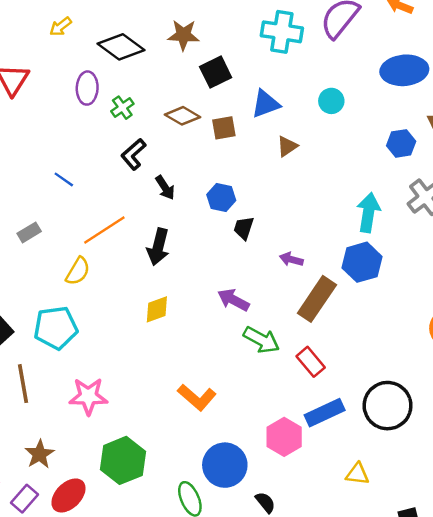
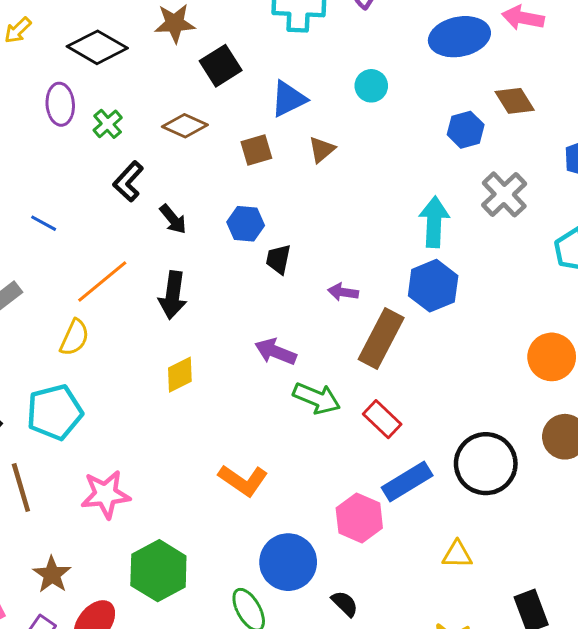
brown square: (224, 128) -> (256, 150), moved

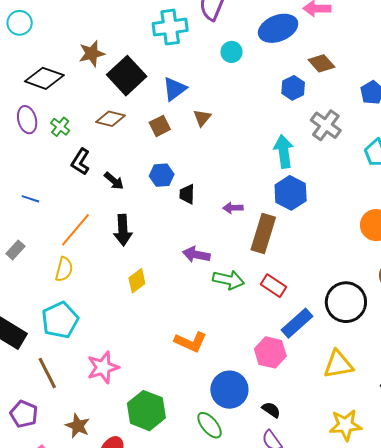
black square: (221, 66) -> (127, 76), size x1.4
cyan circle: (371, 86) -> (232, 52), moved
yellow triangle: (457, 555) -> (338, 365), size x1.5

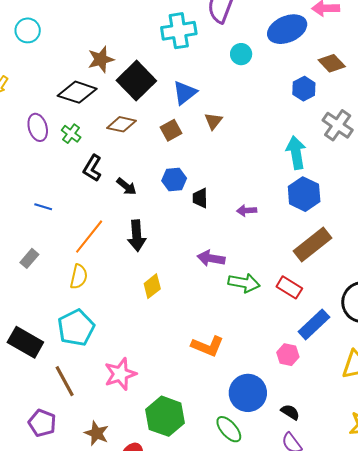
black diamond: (44, 78) -> (77, 92), moved
brown rectangle: (263, 233) -> (312, 245), moved, turned 36
pink hexagon: (270, 352) -> (288, 355), size x0.7

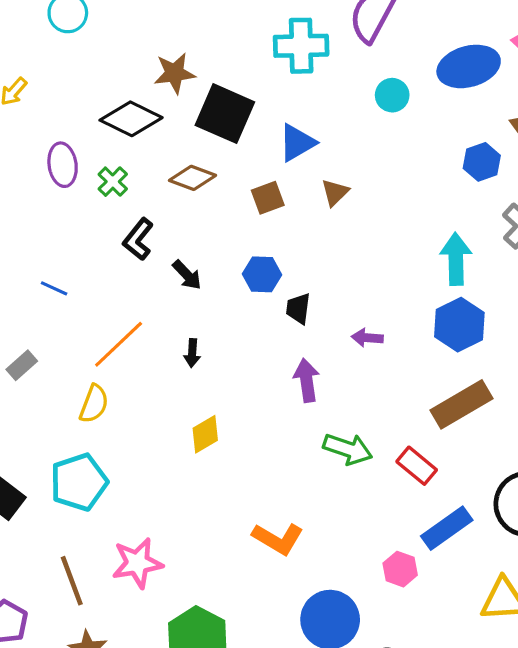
black square: (136, 81) -> (225, 114), turned -30
black arrow: (137, 236) -> (192, 353), size x0.6
purple arrow: (211, 258) -> (307, 380), moved, turned 64
brown line: (65, 381) -> (72, 581), moved

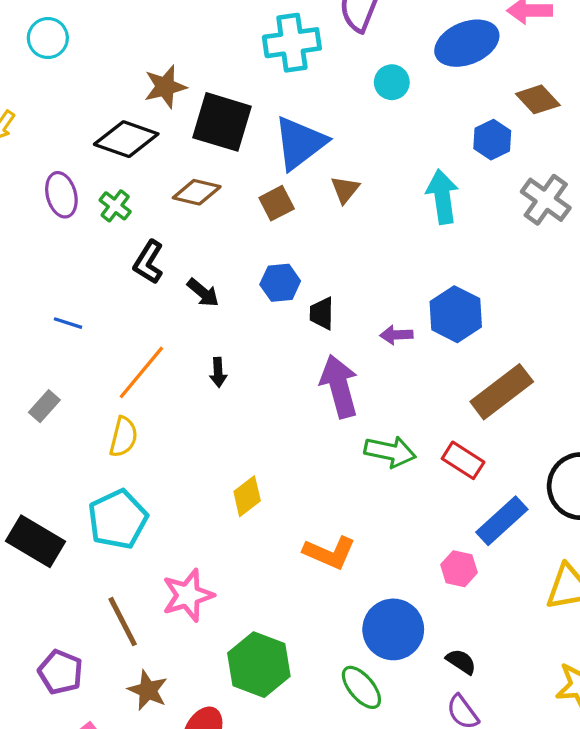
blue triangle: (297, 143) -> (300, 143), size x1.4
cyan arrow: (456, 259) -> (442, 197), moved
blue hexagon: (459, 325) -> (456, 314), moved
purple arrow: (307, 380) -> (339, 386), size x1.4
yellow diamond: (205, 434) -> (247, 496), moved

